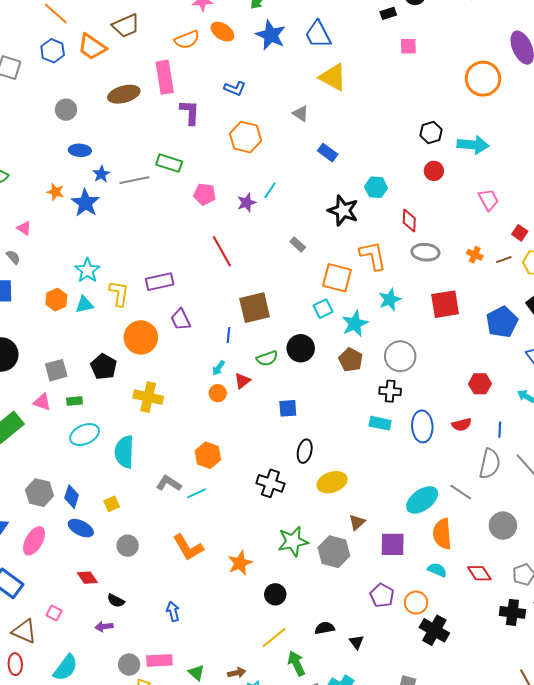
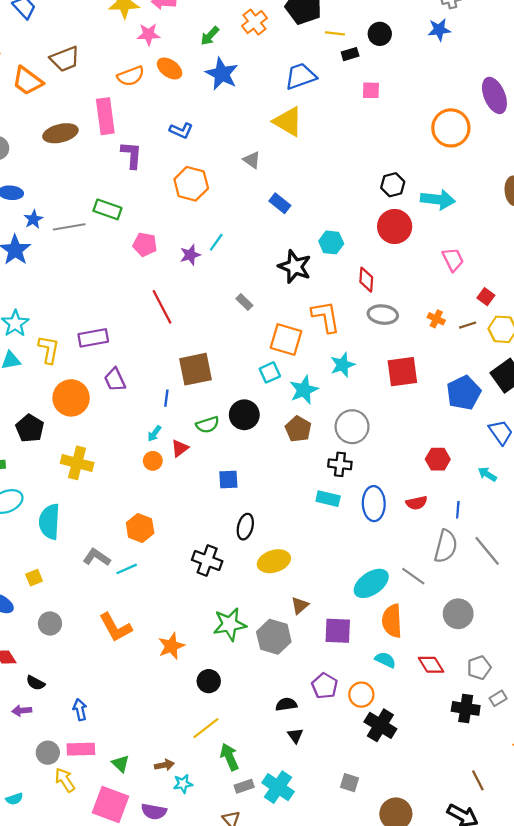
blue trapezoid: (318, 34) -> (301, 76), moved, turned 96
red circle: (434, 171) -> (395, 226), size x1.6
blue arrow: (173, 611) -> (80, 710), moved
black semicircle: (325, 628) -> (286, 704), moved

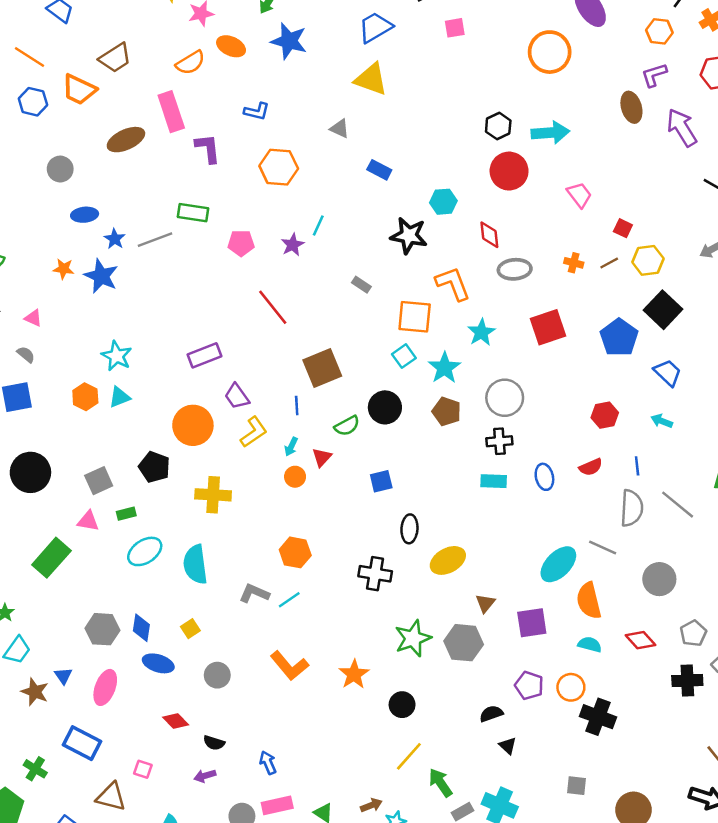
yellow L-shape: (49, 349) -> (254, 432), moved, turned 56
blue ellipse: (374, 504) -> (544, 477), size x0.7

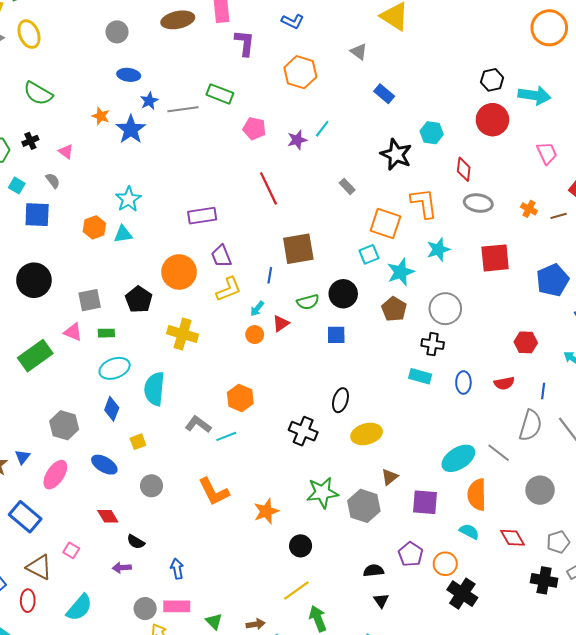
blue square: (381, 481) -> (336, 335), moved
blue diamond: (141, 628) -> (112, 409), moved

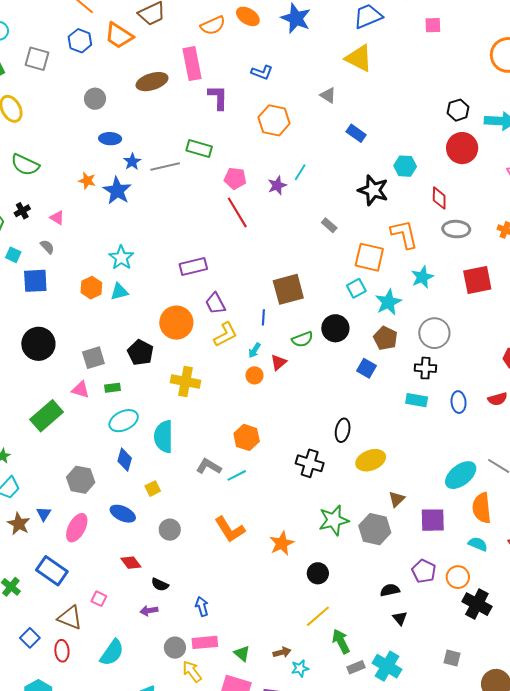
red line: (268, 188) -> (237, 212), moved
blue square: (336, 335) -> (366, 368), moved, turned 36

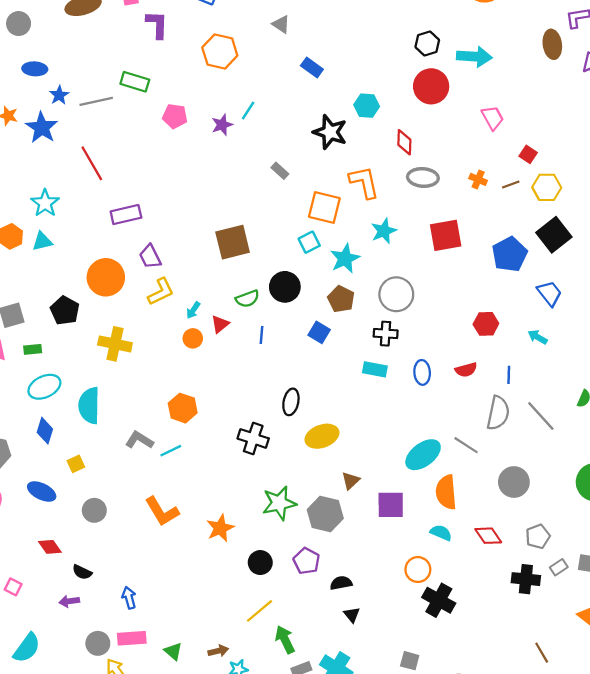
red line: (237, 212) -> (92, 163), moved
blue line: (263, 317) -> (262, 335), moved
purple pentagon: (424, 571) -> (306, 561), moved

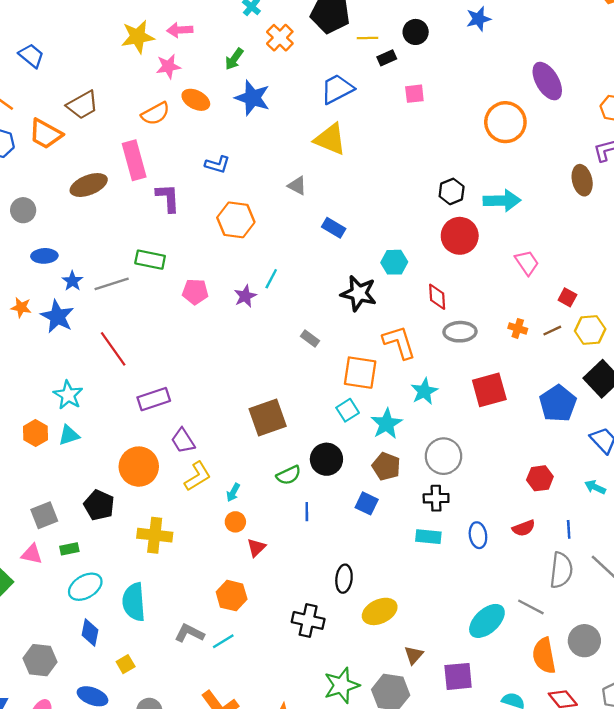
red triangle: (220, 324) -> (256, 548), moved
orange semicircle: (446, 492) -> (544, 656), moved

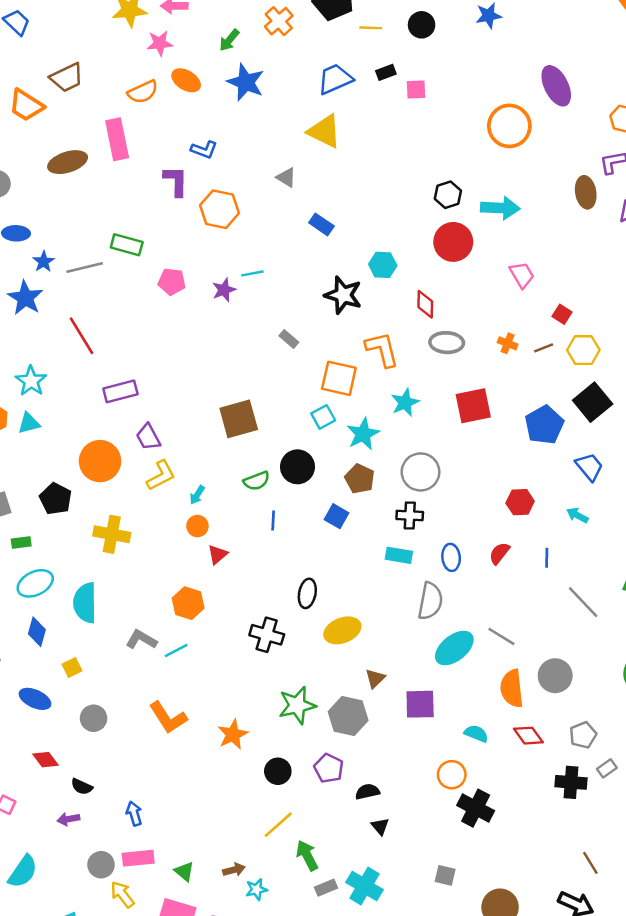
black rectangle: (387, 58) -> (386, 72), moved
purple L-shape: (168, 198) -> (176, 181), moved
cyan line: (271, 279) -> (252, 273), turned 48
red semicircle: (524, 528) -> (499, 553), turned 145
gray semicircle: (561, 570) -> (430, 601), moved

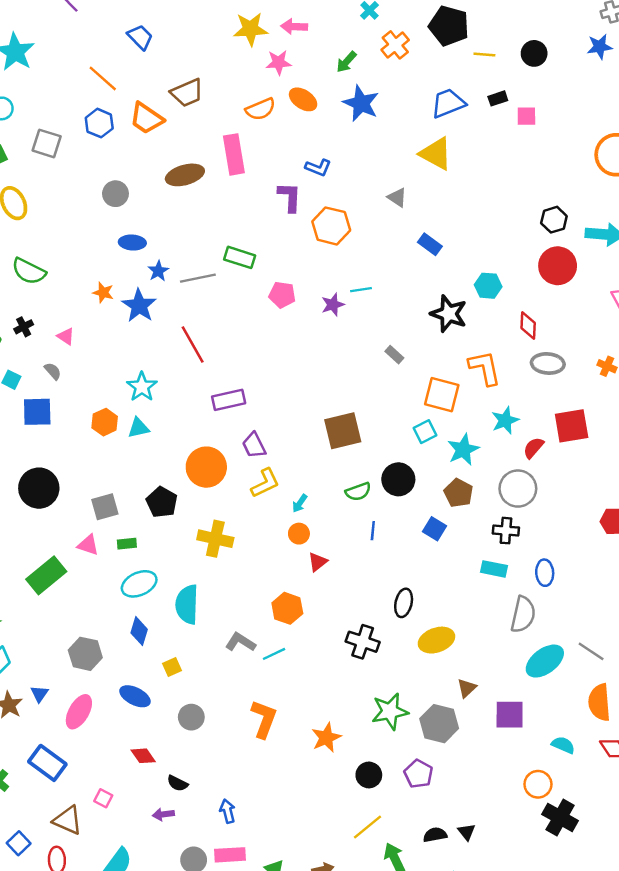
red semicircle: (499, 553) -> (533, 448), moved
orange L-shape: (168, 718) -> (264, 719), turned -129
black semicircle: (367, 792) -> (435, 835), moved

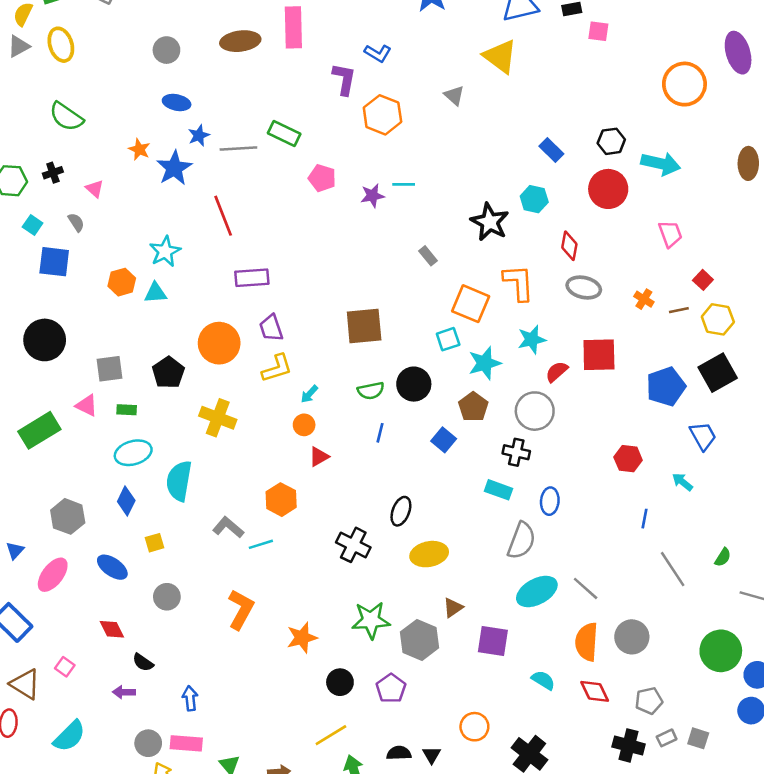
blue rectangle: (430, 244) -> (551, 150), moved
orange circle: (538, 784) -> (474, 727), moved

